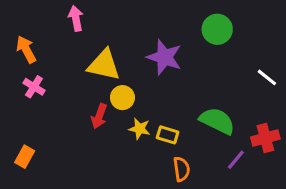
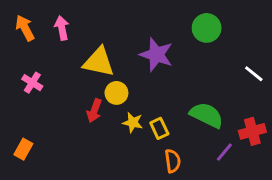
pink arrow: (76, 18) -> (62, 28), moved
orange arrow: (26, 49) -> (25, 28), moved
yellow rectangle: (168, 135) -> (159, 128), turned 48

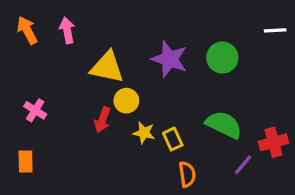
green circle: (207, 28) -> (222, 58), moved
white line: (254, 74) -> (275, 30), moved, turned -42
pink cross: (32, 83) -> (35, 110), moved
orange rectangle: (23, 149) -> (26, 161), turned -30

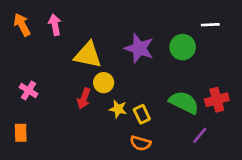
white line: (275, 30) -> (210, 25), moved
red cross: (274, 142) -> (217, 100), moved
orange semicircle: (187, 174) -> (140, 143), moved, turned 114

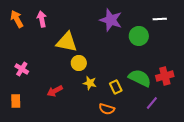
purple star: (139, 48) -> (111, 20), moved
red arrow: (84, 98) -> (55, 91), moved, turned 42
yellow rectangle: (142, 114) -> (116, 87), moved

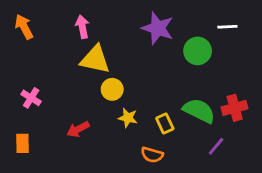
pink arrow: (42, 19) -> (82, 27), moved

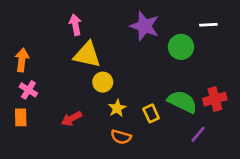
orange arrow: (24, 27) -> (22, 60), moved, turned 35
yellow star: (128, 118) -> (117, 108), turned 30
orange rectangle: (23, 143) -> (21, 117), moved
orange semicircle: (152, 155) -> (121, 137), moved

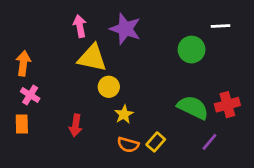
purple star: (144, 26) -> (125, 29), moved
yellow rectangle: (151, 113) -> (156, 142), moved, turned 66
red arrow: (71, 119) -> (76, 125), turned -54

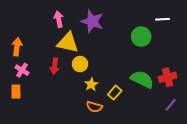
red arrow: (76, 125) -> (55, 66), moved
yellow rectangle: (156, 142) -> (115, 93), moved
purple line: (209, 142) -> (171, 105), moved

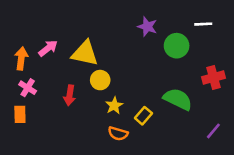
pink arrow: (59, 19) -> (48, 48), moved, turned 63
purple star: (92, 21) -> (147, 27), moved, size x0.7
red arrow: (55, 66) -> (70, 95), moved
red cross: (168, 77) -> (213, 78), moved

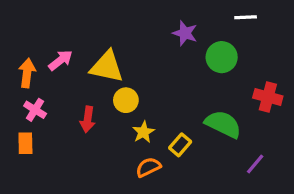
white line: (203, 24) -> (246, 17), moved
red cross: (213, 78) -> (268, 97), turned 30
purple line: (213, 131) -> (255, 164), moved
orange semicircle: (118, 133) -> (148, 167), turned 138

